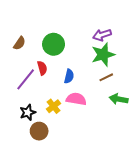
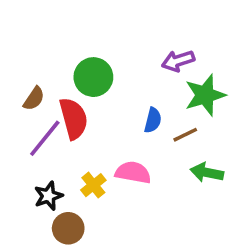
brown semicircle: (19, 43) -> (34, 99), moved
green star: (103, 55) -> (205, 95), moved
red semicircle: (42, 68) -> (74, 118), size x1.6
blue semicircle: (69, 76) -> (153, 120), moved

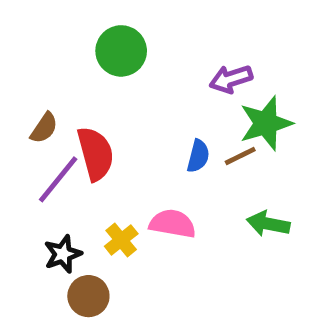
green circle: (93, 77) -> (121, 51), moved
brown line: (185, 135) -> (240, 156), moved

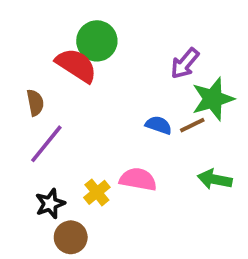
purple arrow: (231, 79) -> (185, 63), turned -32
brown semicircle: (44, 128) -> (35, 103), turned -45
red semicircle: (95, 154) -> (76, 65), moved, turned -42
blue semicircle: (198, 156) -> (159, 125), turned -85

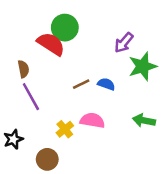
brown line: (192, 125) -> (81, 84), moved
purple line: (46, 144) -> (31, 97), turned -68
black star: (50, 204) -> (13, 139), moved

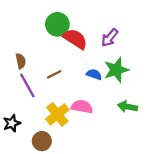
red semicircle: (51, 44) -> (75, 39), moved
green star: (143, 66) -> (116, 70), moved
brown line: (81, 84) -> (54, 74), moved
yellow cross: (65, 129) -> (57, 114), size x1.5

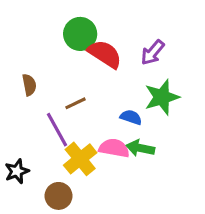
blue semicircle: (94, 74) -> (131, 117), moved
purple line: (27, 85) -> (57, 130), moved
green arrow: (127, 107) -> (140, 148), moved

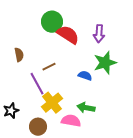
purple arrow: (153, 52) -> (99, 34), turned -36
pink semicircle: (114, 148) -> (71, 121), moved
green arrow: (140, 148) -> (86, 108), moved

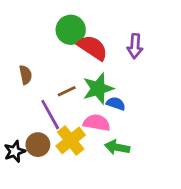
green star: (105, 63) -> (98, 89), moved
pink semicircle: (71, 121) -> (97, 123), moved
brown circle: (38, 127) -> (38, 145), moved

